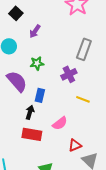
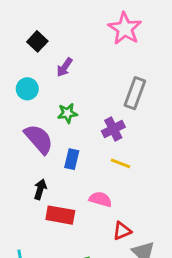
yellow line: (83, 99) -> (121, 163), moved
black arrow: (30, 112) -> (40, 189), moved
pink semicircle: (60, 123) -> (100, 199), turned -126

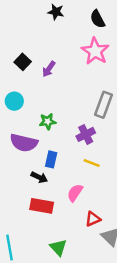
purple arrow: (65, 67) -> (49, 69), moved
purple semicircle: (39, 139) -> (24, 143), turned 144
black arrow: (40, 189) -> (39, 177), moved, turned 98
pink semicircle: (100, 199) -> (75, 193), turned -72

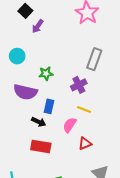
black square: (23, 62) -> (25, 11), moved
purple arrow: (49, 69) -> (38, 26), moved
pink semicircle: (75, 193) -> (70, 125), moved
red triangle: (93, 219) -> (85, 143), moved

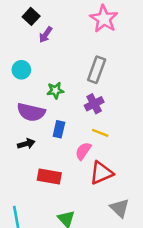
gray rectangle: (94, 59) -> (97, 70), moved
black arrow: (39, 122) -> (26, 144), moved, turned -40
red triangle: (85, 143) -> (101, 173), size x1.5

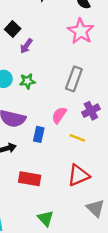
green star: (55, 90) -> (27, 81), moved
purple cross: (94, 104) -> (91, 111), moved
pink semicircle: (83, 151) -> (59, 115), moved

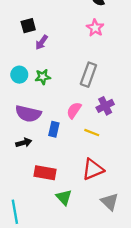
black square: (13, 29) -> (28, 26), turned 32
pink star: (81, 31) -> (95, 28), size x0.7
green triangle: (46, 218) -> (64, 197), moved

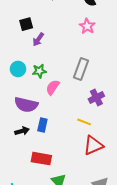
pink semicircle: (74, 110) -> (53, 87), moved
blue rectangle: (54, 129) -> (42, 125), moved
red triangle: (93, 169) -> (93, 145), moved

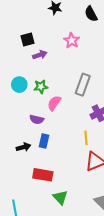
pink star: (87, 26) -> (72, 41), moved
purple arrow: (38, 39) -> (40, 55), turned -144
purple semicircle: (26, 105) -> (37, 119), moved, size x0.6
yellow line: (84, 122) -> (86, 138), turned 64

